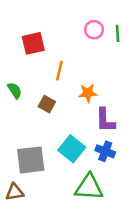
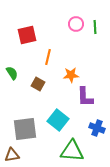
blue cross: (105, 151) -> (97, 128), moved

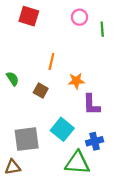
pink circle: (76, 24) -> (79, 17), moved
red square: (27, 35) -> (29, 16), moved, turned 30
blue cross: (97, 128) -> (95, 141), moved, turned -35

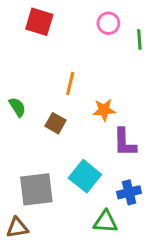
green triangle: (77, 163) -> (105, 222), size x0.7

